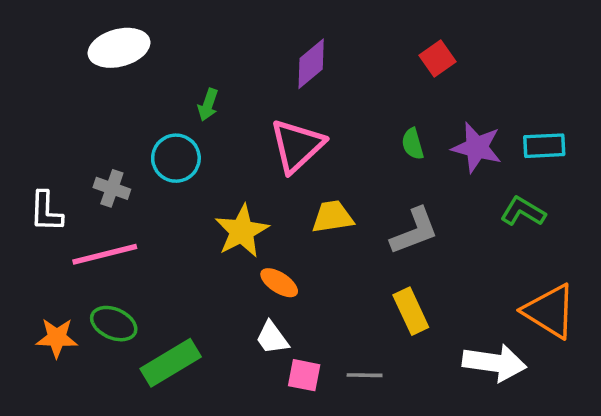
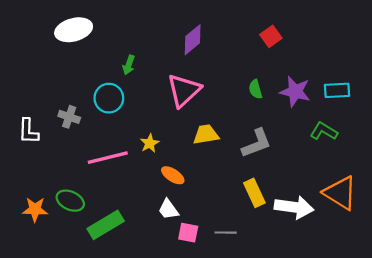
yellow star: (242, 231) -> (150, 143), size x0.6
pink line: (105, 254) -> (108, 158), moved
white arrow: (494, 363) -> (294, 207), moved

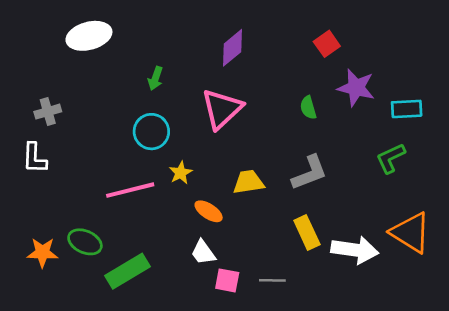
purple star: (295, 91) -> (356, 88), moved
cyan circle: (109, 98) -> (151, 132), moved
gray cross: (69, 117) -> (48, 112), moved, turned -35
green L-shape: (324, 131) -> (391, 158), turned -56
yellow trapezoid: (206, 134) -> (248, 182), moved

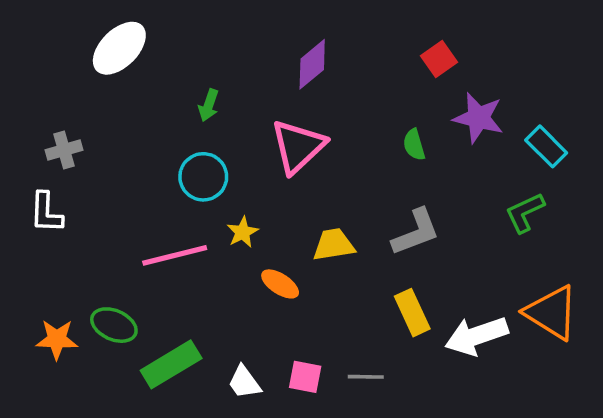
white ellipse: (89, 36) -> (119, 48), turned -30
cyan rectangle: (407, 109) -> (546, 146), turned 48
white arrow: (355, 250) -> (477, 336), turned 153
white trapezoid: (203, 252) -> (244, 382), moved

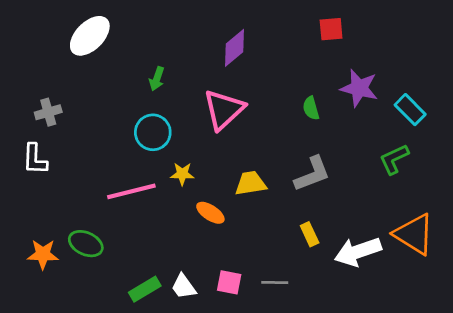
red square: (439, 59) -> (331, 29), moved, turned 30
yellow star: (243, 232) -> (182, 174), turned 30
yellow rectangle: (412, 313) -> (310, 234), size x0.7
green rectangle: (171, 364) -> (145, 289), moved, size x0.7

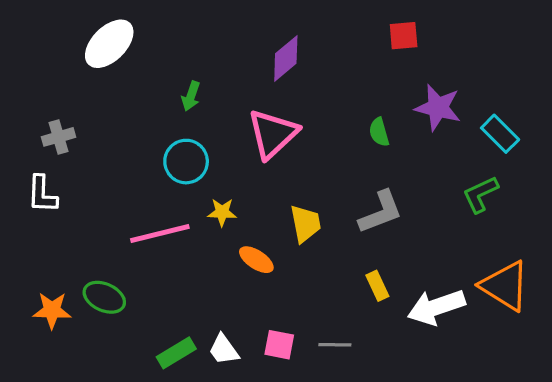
yellow trapezoid: (251, 183) -> (305, 224), turned 88

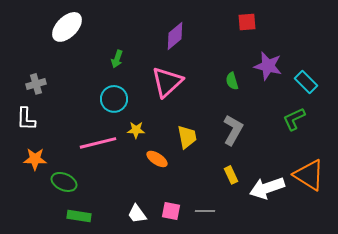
gray L-shape: (381, 212) -> (233, 130), turned -40
orange star: (52, 310) -> (35, 159), moved
green rectangle: (176, 353) -> (79, 216), moved, turned 40

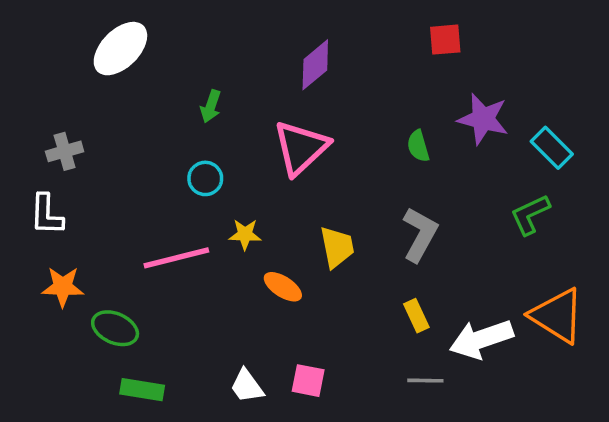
cyan circle: (114, 99) -> (205, 178), size x0.7
gray line: (205, 211) -> (425, 381), moved

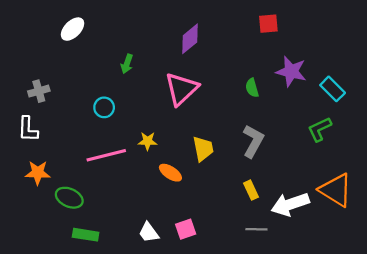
white ellipse: (120, 49) -> (73, 29), size x0.7
cyan circle: (205, 178) -> (104, 107), moved
pink square: (308, 381) -> (186, 229), turned -30

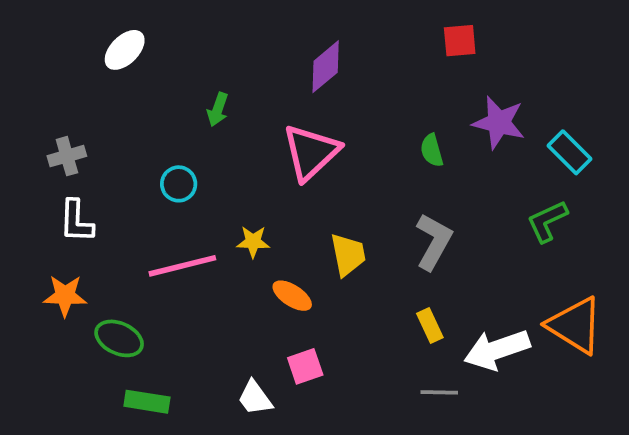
white L-shape: (28, 129) -> (76, 221), moved
pink square: (186, 229) -> (305, 366), moved

